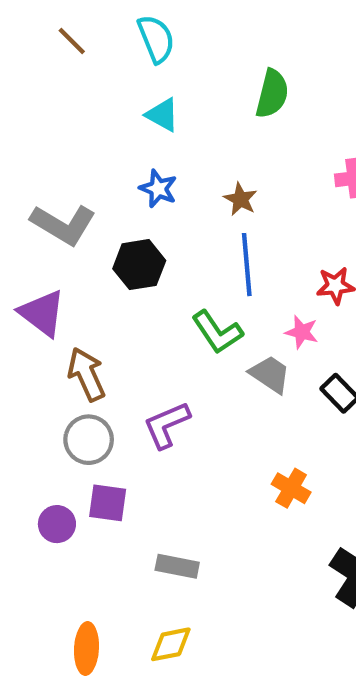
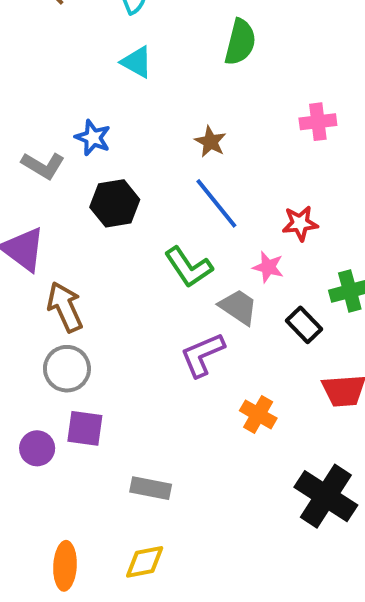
blue star: (158, 189) -> (93, 138), moved
gray L-shape: (63, 224) -> (43, 166), size x0.7
blue line: (247, 265) -> (216, 203), turned -34
purple L-shape: (167, 425) -> (202, 355), moved

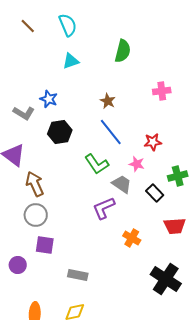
cyan triangle: (137, 62) -> (71, 61), turned -48
purple circle: (37, 448) -> (18, 265), moved

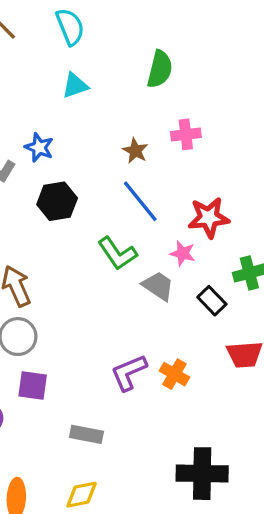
pink cross: (162, 91) -> (186, 134), moved
red star: (153, 142) -> (209, 218), size x1.4
purple L-shape: (104, 208) -> (129, 372), moved
black cross: (166, 279) -> (202, 474), moved, turned -32

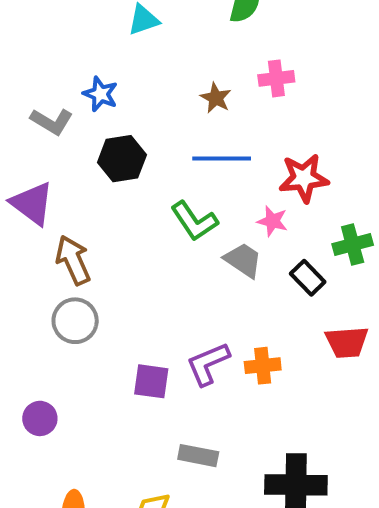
blue line: (140, 201) -> (222, 159), turned -51
orange cross: (174, 374) -> (263, 366), turned -36
purple square: (33, 385) -> (151, 381), moved
gray rectangle: (86, 434) -> (198, 456), moved

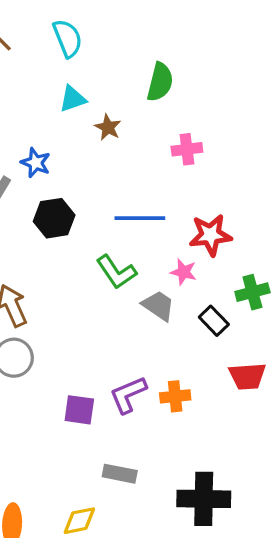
brown star: (216, 98) -> (108, 127), moved

